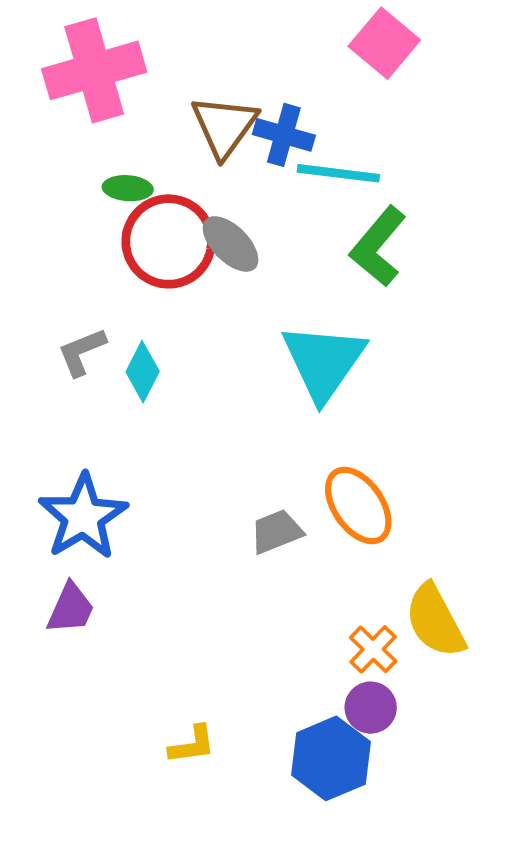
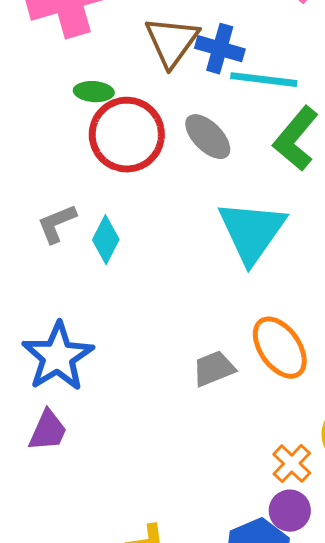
gray ellipse: (231, 244) -> (208, 137), moved

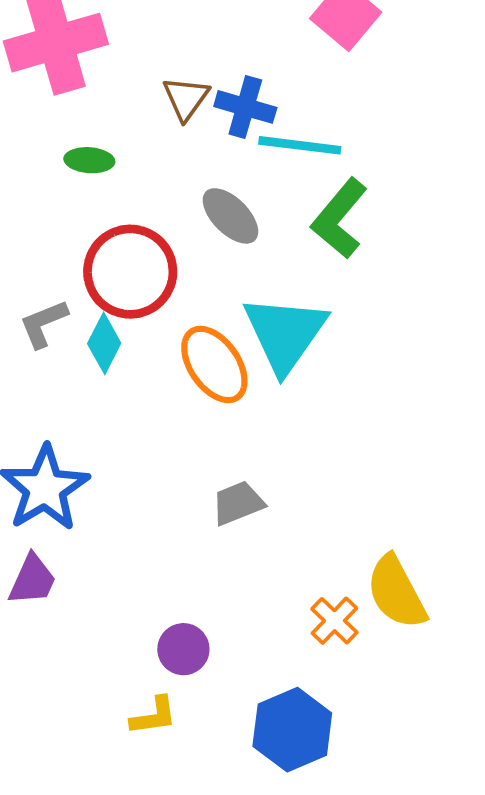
brown triangle: (172, 42) -> (186, 98), size x0.7
red circle: (127, 135) -> (130, 272), moved
orange ellipse: (280, 348) -> (214, 364), moved
purple circle: (290, 511) -> (183, 649), moved

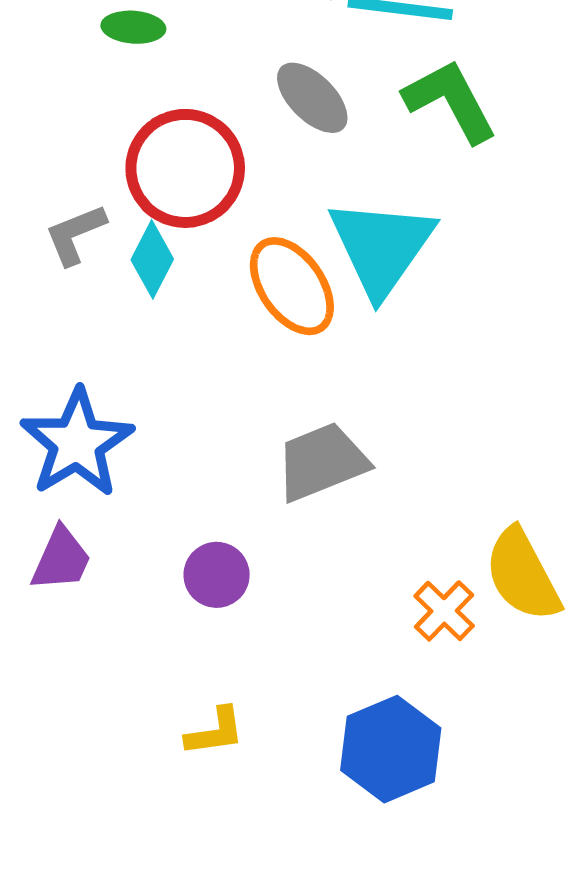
green L-shape: (339, 218) -> (450, 101), turned 112
gray trapezoid: (238, 503) -> (322, 462), size x1.4
purple circle: (183, 649) -> (217, 575), moved

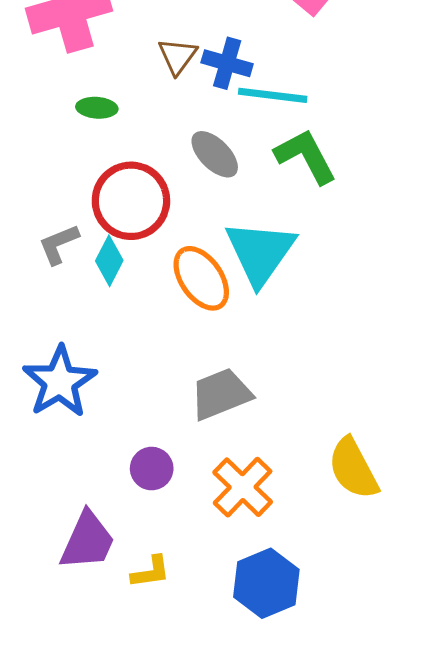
purple trapezoid: (61, 559) -> (88, 541), moved, size x1.4
orange cross: (444, 611) -> (243, 487), moved, size x1.5

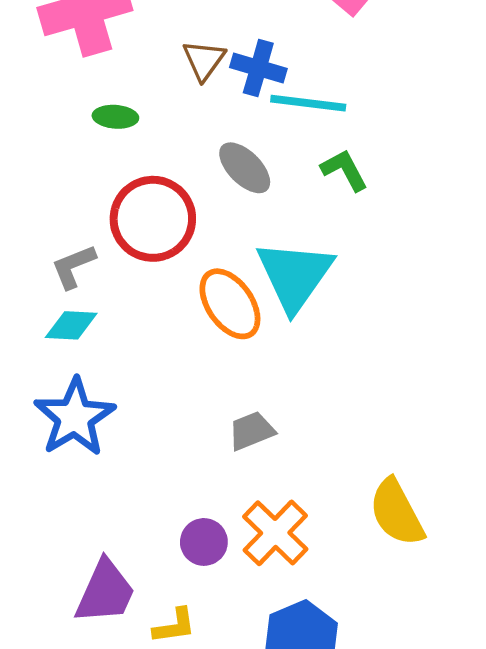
green L-shape: (306, 156) -> (344, 170), size x0.7
cyan diamond: (109, 261) -> (71, 325), moved, turned 66
gray trapezoid: (221, 394) -> (252, 431), size x0.7
purple circle: (152, 469) -> (204, 542), moved

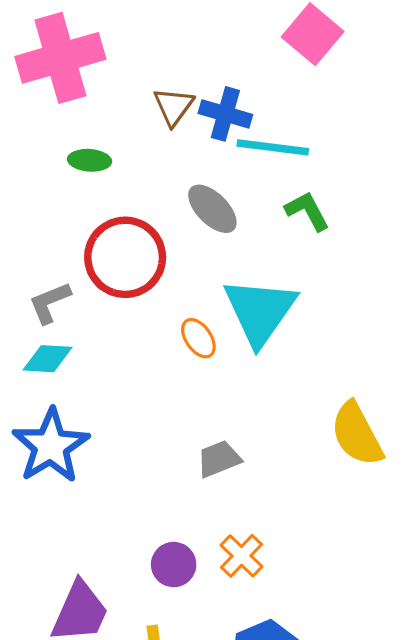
orange ellipse: (230, 304) -> (198, 338), size x0.6
yellow semicircle: (397, 513) -> (357, 434), moved
orange cross: (275, 533) -> (242, 556), size x0.7

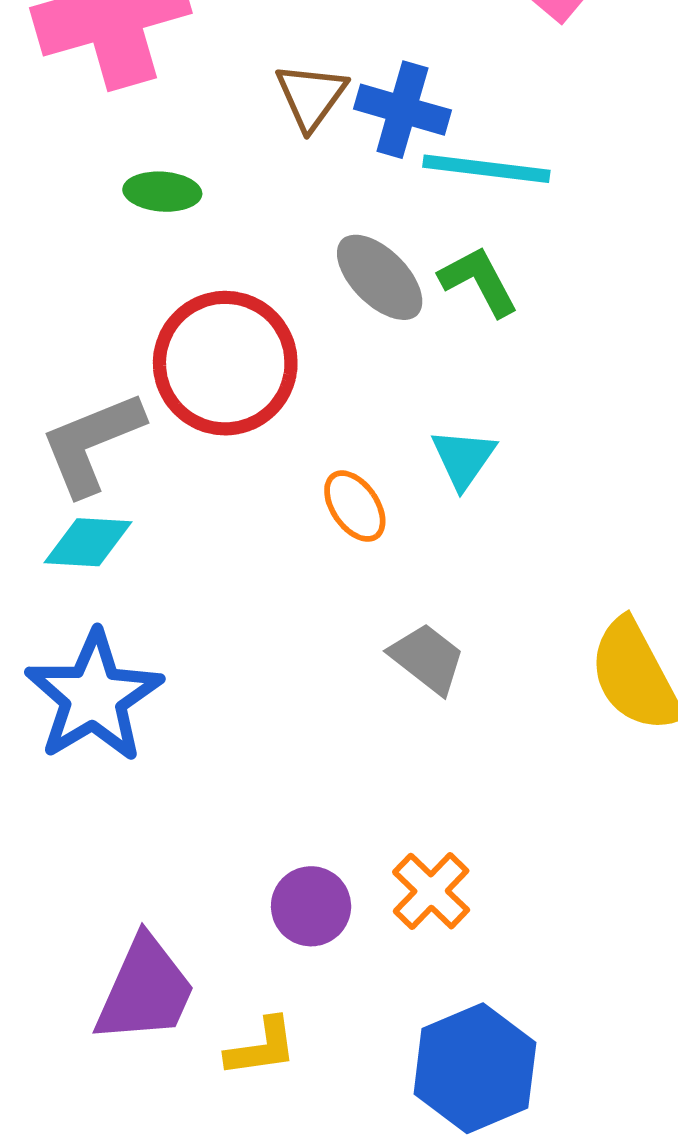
green L-shape: (307, 211) -> (479, 281), moved
gray L-shape: (50, 303) -> (92, 443), size x1.4
cyan triangle: (260, 311) -> (463, 458), size x0.5
gray trapezoid: (219, 459) -> (427, 659), moved, turned 60

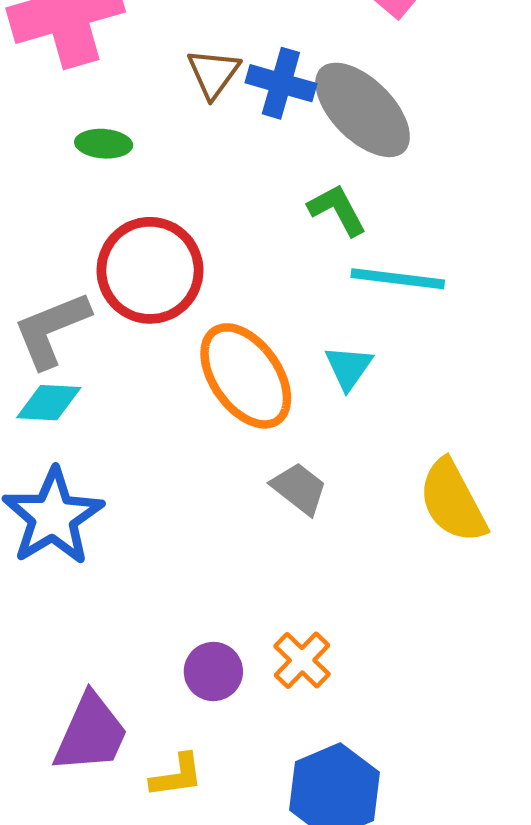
cyan line: (486, 169) -> (398, 279), moved
gray ellipse: (380, 277) -> (363, 110), moved, size x1.5
cyan triangle: (463, 458) -> (348, 367), moved
orange ellipse: (355, 506) -> (246, 376), size x2.0

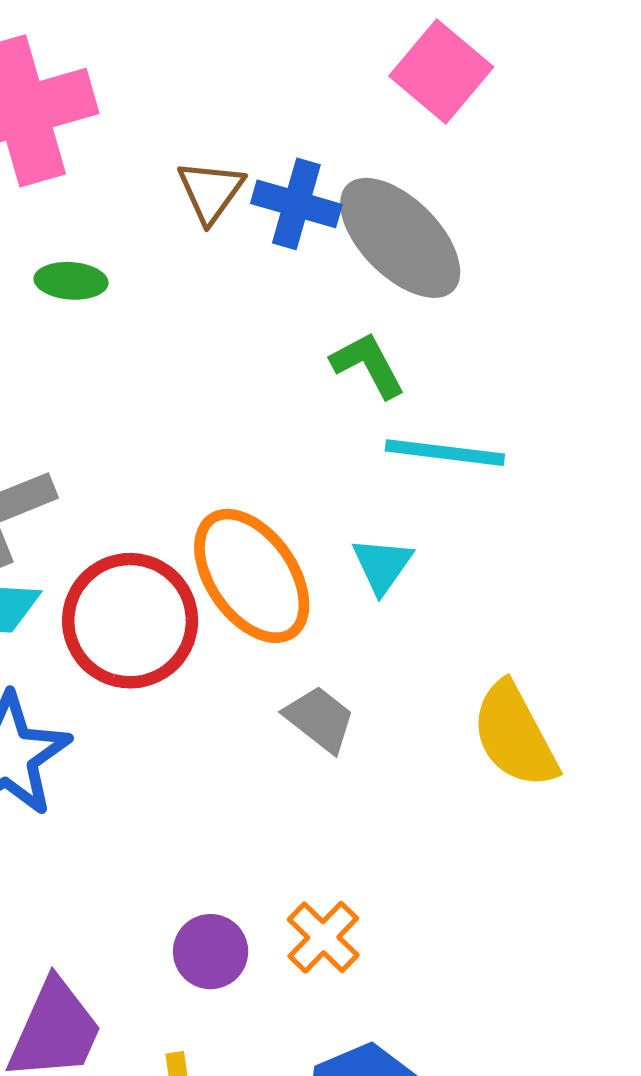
red circle: (150, 270) -> (130, 621), moved

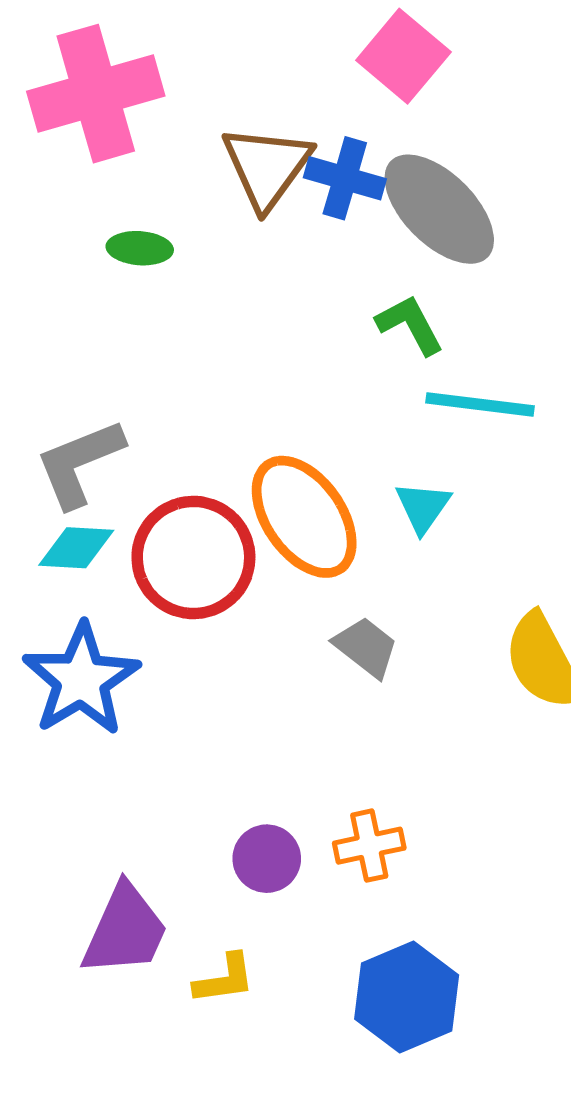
pink square: (441, 72) -> (403, 56), moved
brown triangle: (211, 191) -> (267, 167), size x1.5
orange cross: (323, 937) -> (369, 846), turned 34

